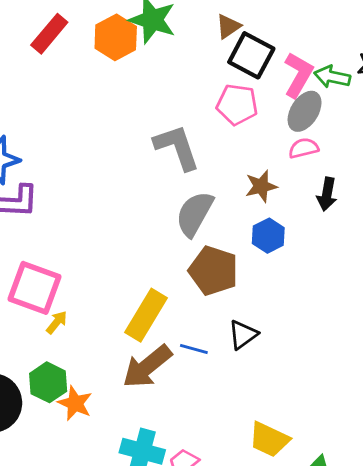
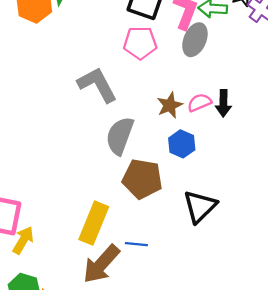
pink semicircle: (304, 148) -> (199, 103), moved
yellow arrow: (57, 322) -> (23, 240), size x1.4
black triangle: (243, 335) -> (200, 207), moved, size x1.4

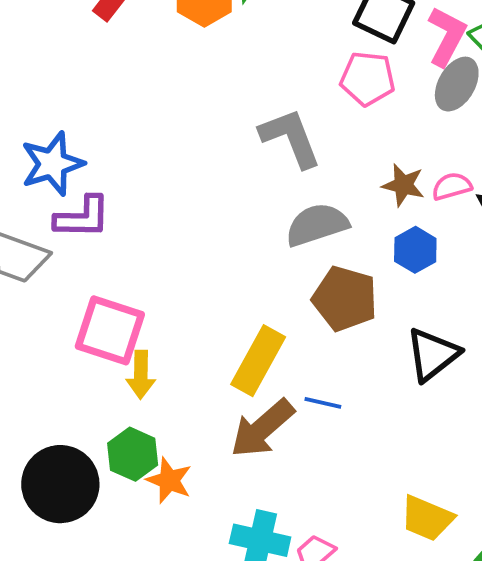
brown star: (170, 105) -> (403, 185), turned 30
gray semicircle: (120, 136) -> (317, 225), turned 45
yellow arrow: (23, 240) -> (141, 375), turned 144

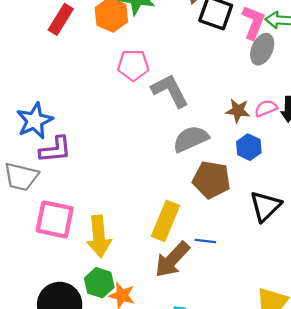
pink pentagon: (368, 79) -> (133, 65), moved
pink square: (110, 330) -> (55, 219), moved
yellow arrow: (141, 375) -> (99, 236), size x1.5

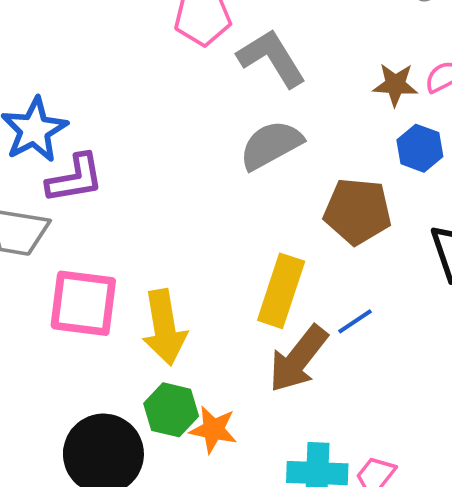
gray semicircle: (191, 139) -> (271, 145), moved
blue line: (205, 241) -> (355, 321), turned -36

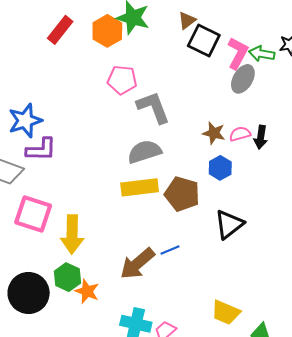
yellow rectangle: (281, 291) -> (140, 187), moved, turned 54

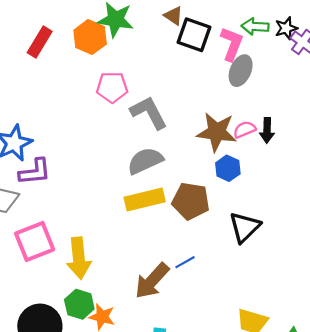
brown triangle: (187, 20) -> (173, 16), turned -42
green arrow: (262, 54) -> (255, 26), moved
brown star: (214, 133) -> (217, 132), size x1.6
pink square: (33, 214) -> (35, 242), turned -33

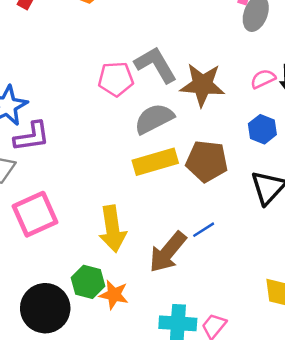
pink pentagon: (112, 87) -> (116, 79), moved
brown star: (217, 132) -> (202, 85), moved
blue hexagon: (228, 168) -> (262, 129), moved
yellow arrow: (79, 258) -> (112, 229), moved

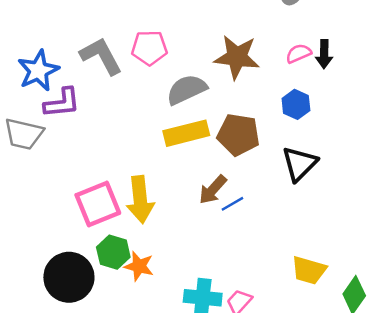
gray L-shape: (156, 65) -> (101, 56), moved
pink square: (35, 214) -> (98, 204), moved
brown arrow: (168, 252) -> (213, 190), moved, size x0.7

